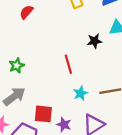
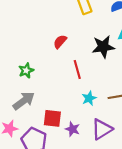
red semicircle: (26, 12) -> (60, 42), moved
black star: (95, 41) -> (103, 47), size x1.5

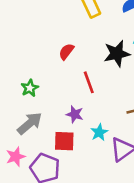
cyan star: (89, 98) -> (99, 132), moved
purple star: (73, 129) -> (75, 114), moved

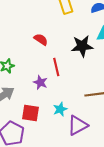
red semicircle: (66, 52) -> (41, 39), turned 80
purple star: (75, 114) -> (40, 82), moved

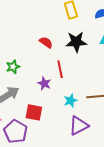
black star: (82, 46) -> (76, 42), moved
cyan star: (60, 109) -> (70, 101), moved

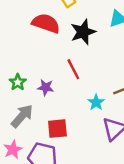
red semicircle: (46, 42) -> (46, 23), moved, size x1.6
purple star: (44, 83) -> (46, 87), moved

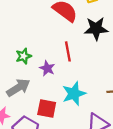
red line: (73, 69) -> (68, 51), moved
cyan star: (96, 102) -> (74, 94), moved, size x1.5

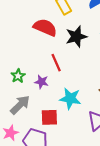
cyan star: (74, 94) -> (70, 99), turned -30

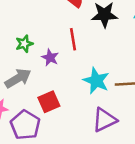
cyan star: (70, 99) -> (96, 81), moved
red square: (49, 117) -> (49, 102), turned -36

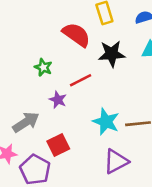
red line: (73, 39) -> (81, 80), turned 75
green star: (24, 44) -> (43, 67), moved, turned -30

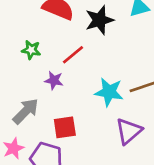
red square: (58, 145) -> (65, 127), turned 30

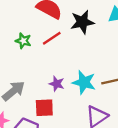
red line: (73, 55) -> (52, 38), moved
purple star: (54, 80) -> (57, 84), moved

